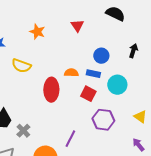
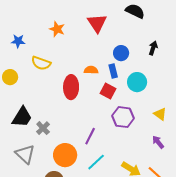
red triangle: (77, 26) -> (97, 23), size x1.5
blue rectangle: (93, 74) -> (113, 71), turned 64

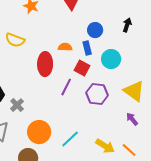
yellow triangle: (160, 114) -> (134, 91), size x1.6
purple line: (90, 136) -> (66, 87), moved

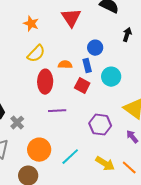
black arrow: (127, 25) -> (127, 35), moved
yellow semicircle: (15, 40) -> (36, 54), moved, turned -66
purple line: (66, 87) -> (57, 111), moved, turned 60
purple hexagon: (97, 94) -> (100, 125), moved

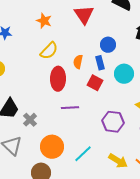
orange semicircle: (65, 65) -> (78, 62), turned -80

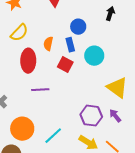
purple hexagon: (113, 122) -> (91, 116), moved

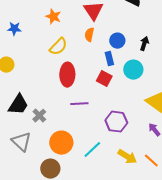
black arrow: (110, 14) -> (144, 44), moved
orange semicircle: (48, 44) -> (89, 35), moved
purple hexagon: (91, 116) -> (116, 122), moved

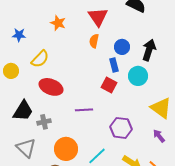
black arrow: (144, 44) -> (149, 50), size x1.5
yellow semicircle: (58, 47) -> (40, 59), moved
red ellipse: (67, 75) -> (51, 87), moved, turned -70
gray cross: (39, 116) -> (44, 122), turned 32

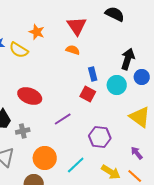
orange semicircle: (94, 41) -> (73, 50), turned 96
blue circle: (122, 47) -> (142, 77), moved
yellow semicircle: (40, 59) -> (19, 50), moved, turned 78
purple line: (84, 110) -> (63, 119), turned -30
purple arrow: (159, 136) -> (137, 153), moved

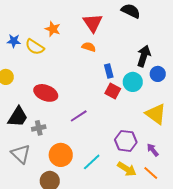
red square: (88, 94) -> (113, 91), moved
purple hexagon: (100, 137) -> (126, 141), moved

